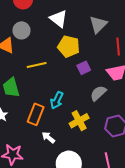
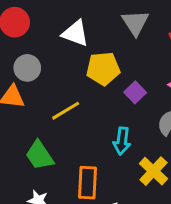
cyan arrow: (57, 100) -> (122, 141), moved

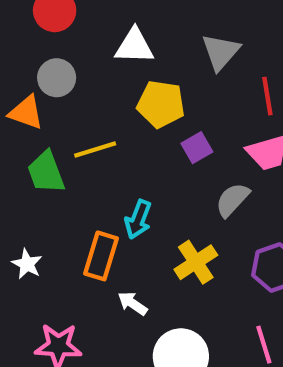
white triangle: (75, 33) -> (134, 46), turned -32
cyan arrow: (122, 141) -> (138, 219), moved
green trapezoid: (39, 155) -> (46, 172), moved

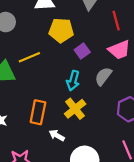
cyan arrow: (138, 219) -> (73, 81), moved
yellow cross: (196, 262) -> (75, 109), moved

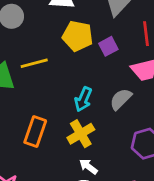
purple square: (82, 51) -> (108, 46), moved
white arrow: (57, 135) -> (88, 167), moved

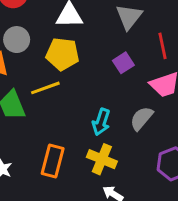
yellow pentagon: (78, 36) -> (62, 54), moved
yellow cross: (81, 134) -> (102, 159), turned -32

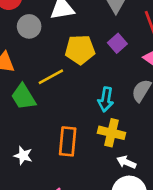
gray circle: (17, 40) -> (29, 26), moved
yellow pentagon: (62, 54) -> (80, 50), moved

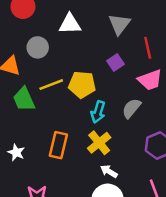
gray circle: (29, 26) -> (38, 47), moved
yellow pentagon: (80, 50) -> (82, 85), moved
yellow cross: (112, 133) -> (99, 143), turned 30

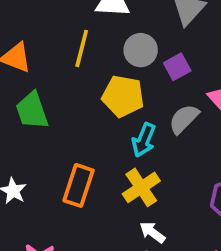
gray circle: (38, 47) -> (141, 50), moved
yellow line: (51, 85) -> (82, 48), moved, turned -60
gray semicircle: (131, 108) -> (184, 119), moved

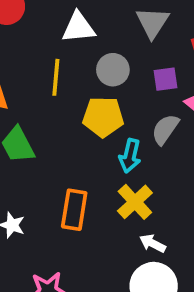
purple square: (177, 67) -> (166, 79), moved, turned 30

